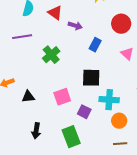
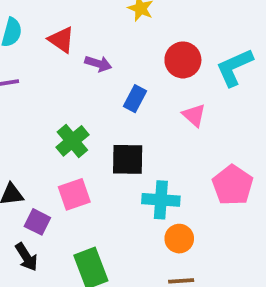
green cross: (51, 55) -> (72, 141), moved
purple square: (84, 112) -> (37, 222), moved
black arrow: (36, 131) -> (26, 257), turned -42

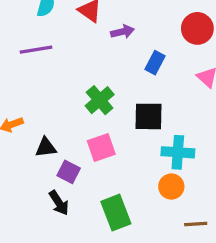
purple arrow: (98, 64) -> (122, 32), turned -30
orange circle: (179, 239) -> (171, 187), moved

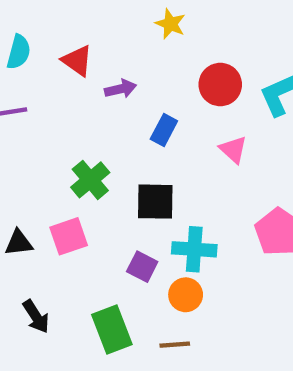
pink square: (101, 147) -> (69, 236), moved
purple square: (69, 172) -> (142, 267), moved
brown line: (196, 224) -> (175, 345), moved

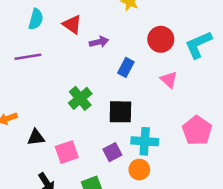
pink square: (69, 236) -> (67, 152), moved
purple square: (142, 267) -> (112, 152), turned 36

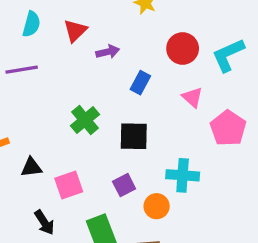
red triangle: (72, 25) -> (75, 31), turned 40
pink pentagon: (197, 131) -> (228, 128), moved
cyan cross: (145, 141) -> (183, 175), moved

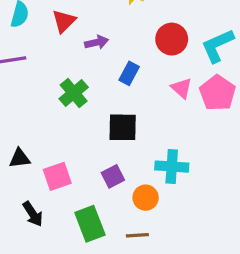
green cross: (85, 120) -> (74, 93), moved
pink pentagon: (228, 128) -> (217, 93), moved

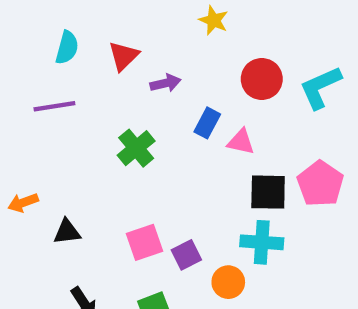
pink triangle: (182, 88) -> (241, 142), moved, turned -30
pink pentagon: (217, 93) -> (320, 184), moved
black square: (123, 127) -> (268, 192), moved
pink square: (57, 176) -> (144, 242), moved

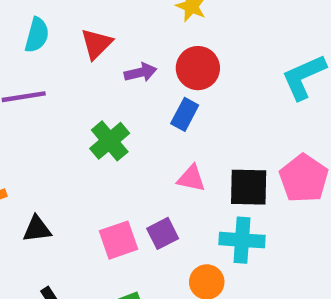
red circle: (262, 79) -> (198, 68), moved
pink triangle: (241, 142) -> (191, 178), moved
purple square: (186, 255) -> (163, 233), moved

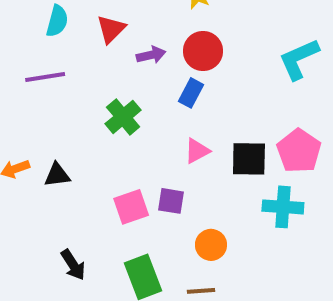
pink triangle: (191, 178) -> (197, 151), turned -40
black triangle: (37, 229) -> (57, 175), moved
purple square: (163, 233) -> (171, 201), turned 36
cyan cross: (242, 240) -> (283, 207), moved

